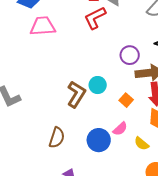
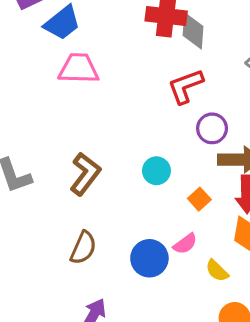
red L-shape: (95, 18) -> (186, 86), moved
brown L-shape: (76, 94) -> (85, 174), moved

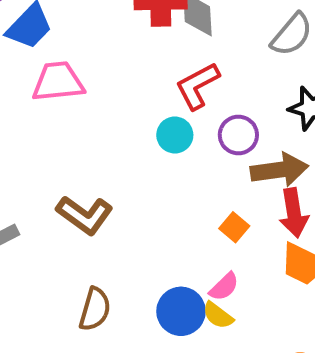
cyan circle: (156, 171) -> (175, 135), moved
brown L-shape: (85, 174) -> (85, 215), turned 96
yellow semicircle: (217, 271) -> (218, 315), moved

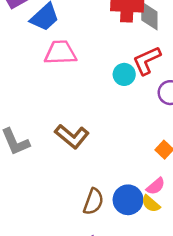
cyan circle: (175, 135) -> (124, 74), moved
brown semicircle: (95, 309) -> (93, 202), moved

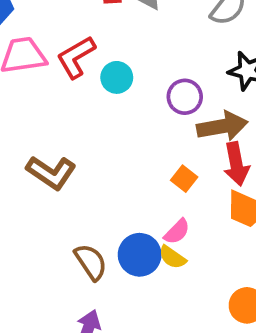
red L-shape: (147, 60) -> (76, 57), moved
brown semicircle: (93, 202) -> (91, 262), turned -48

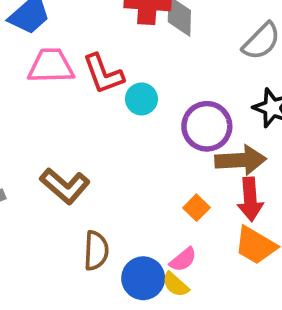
red L-shape: (76, 57) -> (103, 74), turned -87
purple circle: (185, 97) -> (207, 126), size x1.4
brown semicircle: (91, 262) -> (96, 251), moved, turned 30

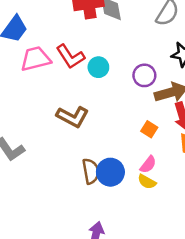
purple circle: (207, 126) -> (144, 75), size x0.7
brown L-shape: (65, 186) -> (73, 117), moved
blue circle: (143, 278) -> (110, 172), moved

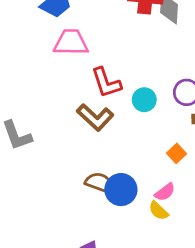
red L-shape: (70, 56) -> (106, 83), moved
cyan circle: (98, 67) -> (144, 100), moved
brown semicircle: (91, 171) -> (100, 183), turned -75

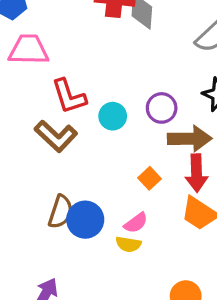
brown semicircle: (100, 183) -> (61, 212), turned 88
yellow semicircle: (158, 211) -> (128, 244), turned -35

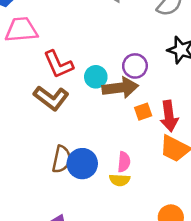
brown arrow: (190, 139) -> (120, 88), moved
orange square: (150, 178) -> (143, 112), moved, turned 30
pink semicircle: (136, 223) -> (124, 162), turned -42

